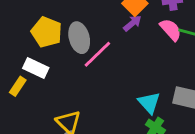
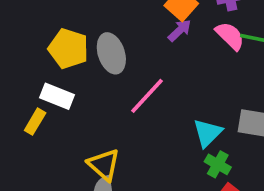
pink line: (97, 54) -> (147, 96), moved
cyan triangle: (149, 103) -> (208, 133), turned 30

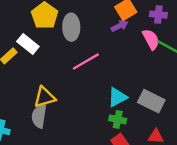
green cross: (218, 164) -> (118, 119), turned -35
yellow triangle: (104, 165) -> (44, 97), turned 45

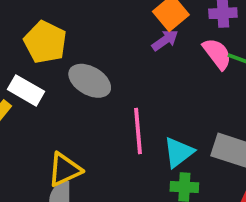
gray ellipse: (71, 27) -> (90, 81), moved, turned -50
pink line: (86, 61) -> (138, 131), moved, turned -56

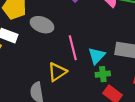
yellow triangle: (65, 170) -> (57, 72), moved

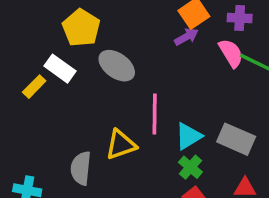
green cross: (103, 74) -> (190, 167), turned 32

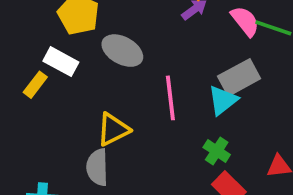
cyan triangle: (188, 136) -> (223, 100), moved
gray rectangle: (236, 139) -> (239, 77), moved, turned -45
yellow triangle: (121, 145) -> (113, 129), moved

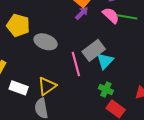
white rectangle: (61, 62) -> (19, 88), moved
gray rectangle: (239, 77) -> (94, 50), moved

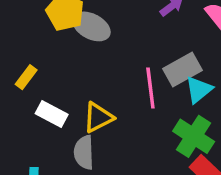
gray ellipse: (46, 42) -> (91, 26), moved
green cross: (106, 89) -> (194, 136), size x1.6

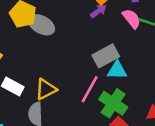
pink line: (150, 88) -> (90, 89), moved, turned 36
cyan triangle: (199, 90) -> (117, 70), turned 40

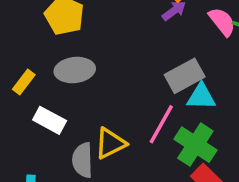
gray ellipse: (42, 25) -> (75, 70), moved, turned -35
yellow triangle: (46, 89) -> (110, 143), moved

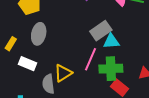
gray ellipse: (75, 70) -> (39, 34), turned -65
green cross: (195, 145) -> (111, 69), turned -30

